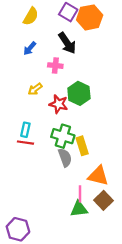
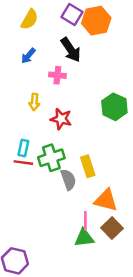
yellow arrow: (35, 89) -> (34, 102), turned -48
green hexagon: (79, 93) -> (114, 107), moved
green cross: (63, 136) -> (51, 158), moved, turned -35

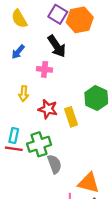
yellow semicircle: (30, 19) -> (19, 19), turned 120
yellow rectangle: (88, 166) -> (71, 117), moved

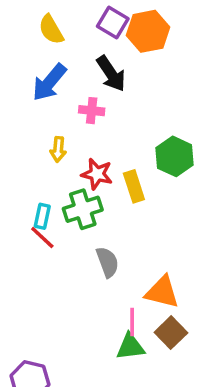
blue arrow: (18, 52) -> (49, 82), size x1.6
green cross: (39, 144) -> (83, 209), moved
red line: (14, 149) -> (42, 237), turned 35

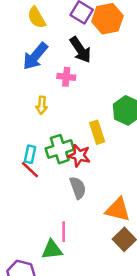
red star: (97, 174) -> (79, 156), moved
pink line: (132, 322) -> (64, 232), moved
green triangle: (130, 347) -> (52, 250), moved

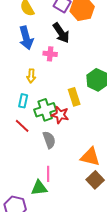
blue arrow: (35, 56) -> (26, 38), turned -55
cyan rectangle: (30, 154) -> (23, 101), moved
gray semicircle: (78, 188) -> (49, 140), moved

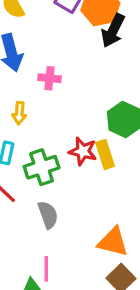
black arrow: (61, 33) -> (113, 31), moved, turned 60
yellow rectangle: (74, 97) -> (105, 154), moved
red star: (60, 115) -> (83, 151), moved

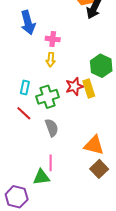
yellow arrow: (19, 113) -> (51, 60), moved
red star: (83, 151) -> (74, 86), turned -30

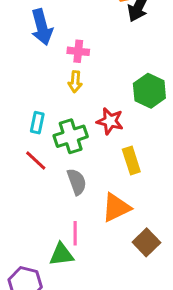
red star: (74, 86) -> (110, 121), turned 30
yellow rectangle: (89, 89) -> (131, 160), moved
orange triangle: (94, 145) -> (116, 207), moved, turned -40

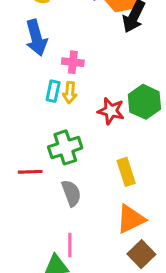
red star: (110, 121) -> (111, 111), moved
cyan rectangle: (37, 123) -> (53, 91), moved
red line: (36, 160) -> (30, 172), turned -45
orange triangle: (116, 207) -> (131, 219), moved

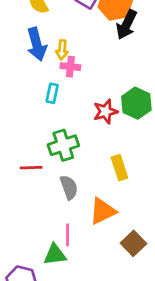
yellow arrow: (70, 93) -> (62, 50), moved
red star: (111, 111) -> (105, 112), turned -30
orange triangle: (131, 219) -> (103, 211), moved

